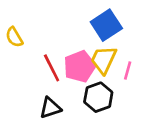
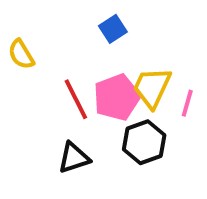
blue square: (106, 25) -> (113, 29), moved, size x0.6

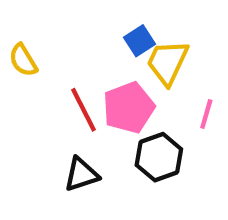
blue square: (113, 29) -> (139, 41), moved
yellow trapezoid: (152, 88) -> (168, 62), moved

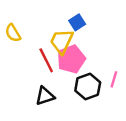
yellow trapezoid: (168, 62) -> (62, 41), moved
pink line: (206, 114) -> (114, 79), moved

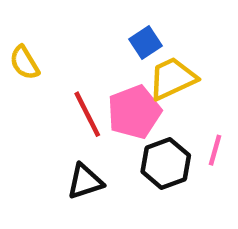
yellow trapezoid: (62, 41) -> (172, 78), moved, turned 40

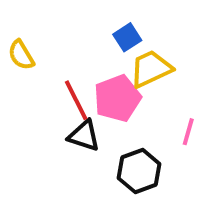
black hexagon: (166, 164) -> (139, 171), moved
black triangle: (85, 181) -> (84, 136), moved, turned 36

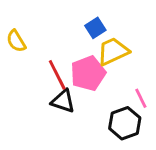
pink line: (188, 132) -> (141, 98), turned -42
black hexagon: (139, 171) -> (125, 123), moved

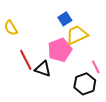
red line: (57, 75) -> (26, 60), moved

